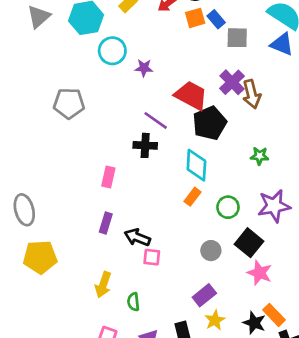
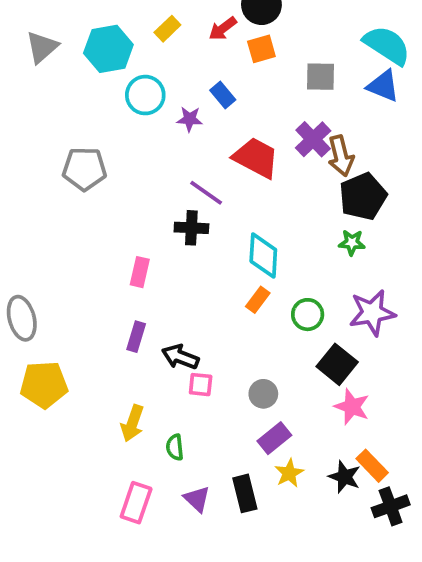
blue rectangle: (216, 19) -> (223, 95), moved
black pentagon: (210, 123) -> (363, 196), moved
gray circle: (211, 251) -> (263, 394), moved

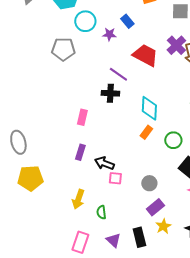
gray pentagon: (84, 169) -> (63, 49), moved

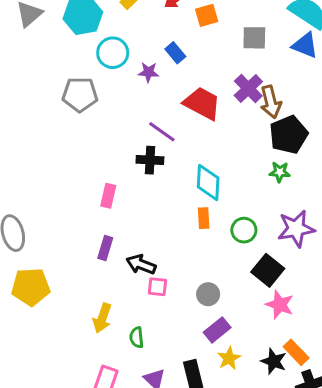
orange rectangle: (146, 132) -> (204, 218), turned -40

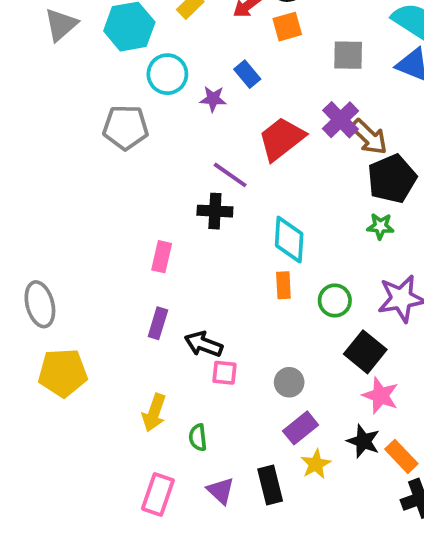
brown arrow: (271, 102) -> (369, 137), turned -32
red trapezoid: (202, 103) -> (282, 139), turned -66
black star: (274, 361) -> (363, 441), moved

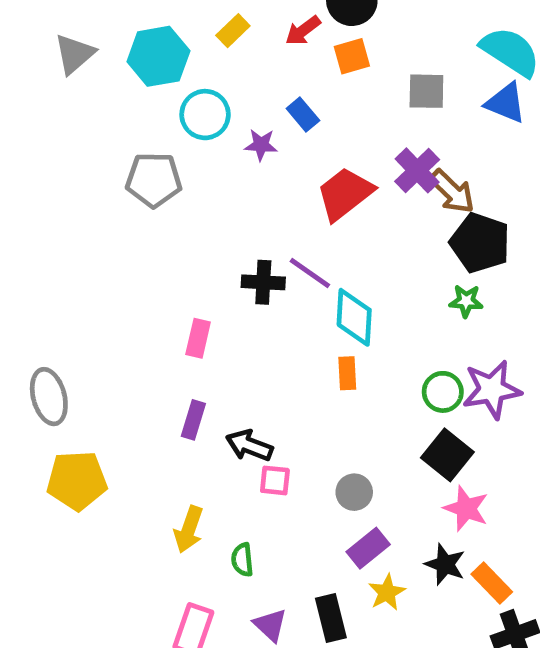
purple line: (230, 175) -> (310, 273), moved
black pentagon: (392, 179) -> (480, 243), turned -30
green circle: (335, 300) -> (443, 392), moved

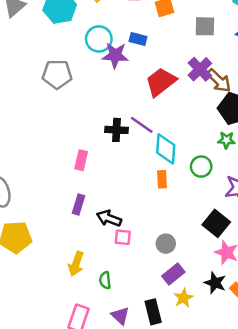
cyan circle: (205, 115) -> (99, 39), moved
blue rectangle: (303, 115) -> (138, 39), turned -36
purple star: (261, 145) -> (115, 55), size x1.5
green circle: (443, 392) -> (201, 167), moved

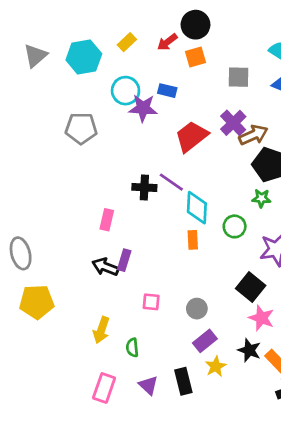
brown arrow: (219, 81) -> (253, 135), turned -68
purple rectangle: (79, 204) -> (124, 260), moved
black arrow: (109, 218) -> (105, 267), moved

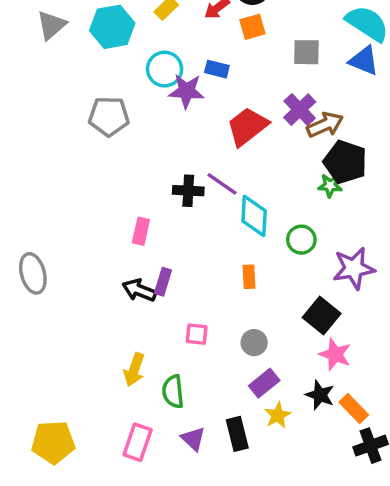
green star: (261, 198) -> (330, 186), moved
orange rectangle: (193, 240) -> (249, 277), moved
yellow pentagon: (37, 302) -> (53, 442), moved
green semicircle: (132, 348) -> (173, 392), size x1.4

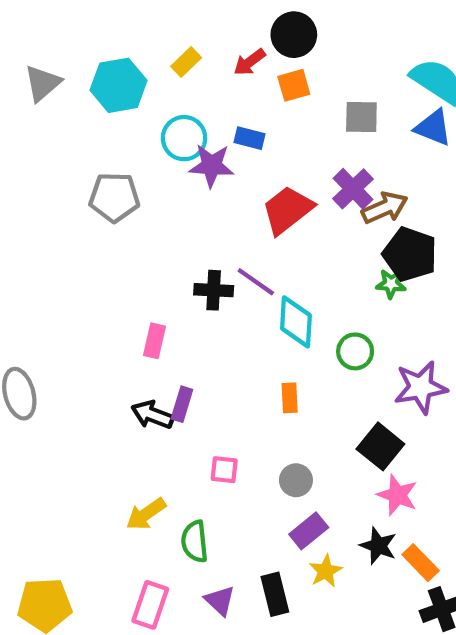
yellow arrow: (134, 370) -> (146, 514), turned 36

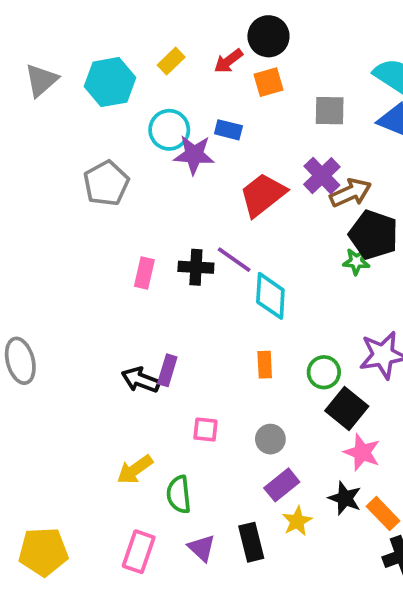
gray pentagon: (114, 197) -> (106, 183), turned -30
pink rectangle: (154, 341) -> (144, 273), moved
green circle: (355, 351) -> (324, 372), moved

